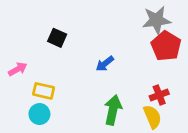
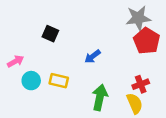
yellow rectangle: (44, 91) -> (59, 81), moved
cyan circle: (39, 114) -> (31, 81), moved

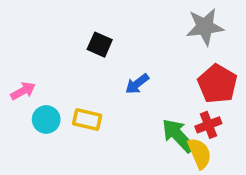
black square: (50, 34) -> (100, 45), moved
red pentagon: (147, 41) -> (217, 84), moved
green arrow: (100, 97) -> (178, 136), moved, turned -55

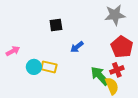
black square: (100, 45) -> (56, 25), turned -32
cyan circle: (46, 119) -> (34, 67), moved

